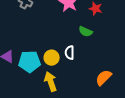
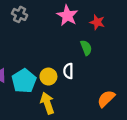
green semicircle: (86, 32) -> (86, 48), turned -136
cyan pentagon: (30, 62) -> (24, 81), turned -30

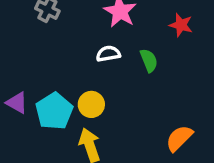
red star: (97, 22) -> (181, 25), moved
white semicircle: (68, 71) -> (108, 54), moved, turned 80

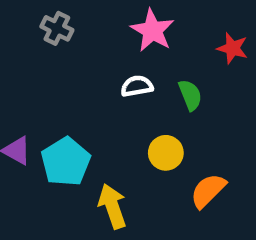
yellow circle: (91, 104) -> (166, 153), moved
orange semicircle: (179, 138) -> (208, 191), moved

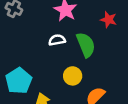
green semicircle: (190, 95) -> (86, 45), size x1.5

